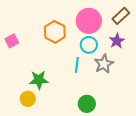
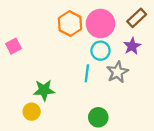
orange hexagon: (55, 32) -> (70, 24), moved

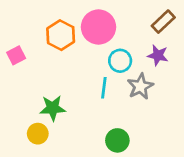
orange hexagon: (70, 24) -> (61, 35), moved
pink circle: (100, 24) -> (98, 27), moved
purple star: (132, 46) -> (158, 55), turned -30

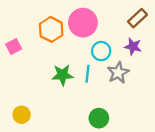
green star: (53, 108) -> (62, 75), moved
yellow circle: (38, 134) -> (22, 115), moved

